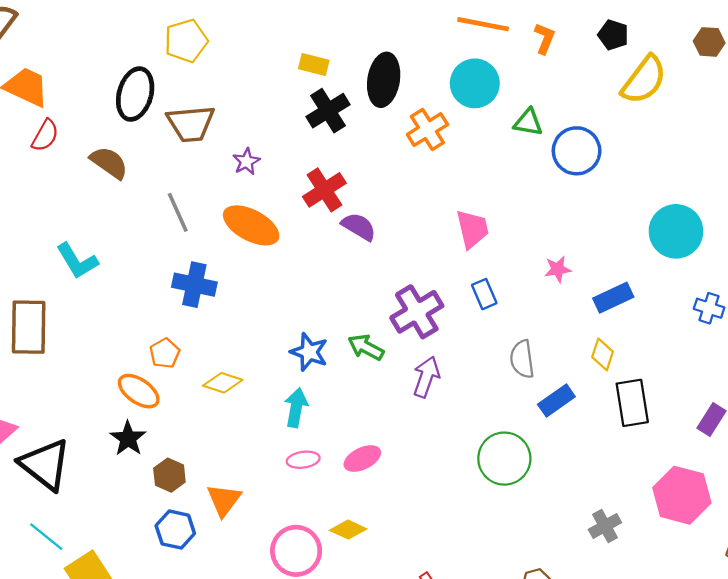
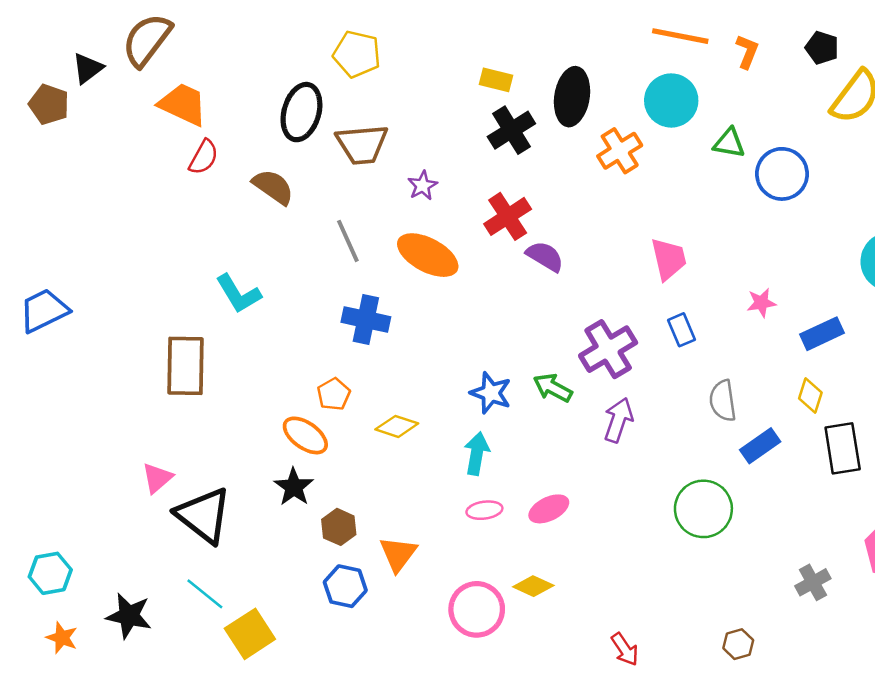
yellow pentagon: (186, 41) -> (357, 54), turned 30

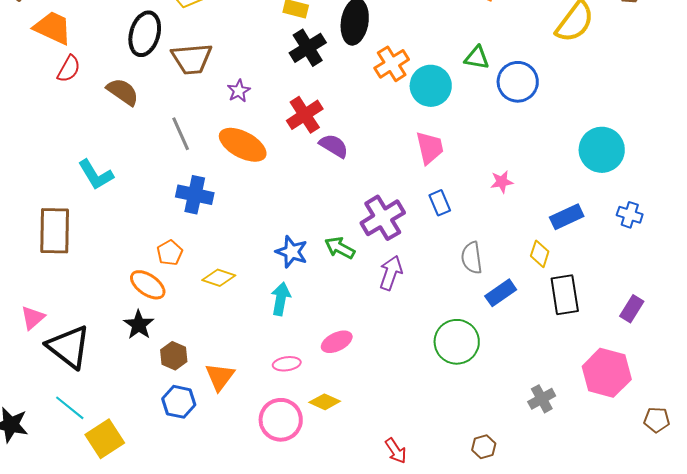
cyan circle: (671, 100) -> (431, 86), moved
blue rectangle: (822, 334) -> (567, 217), moved
pink ellipse: (484, 510) -> (287, 364), moved

